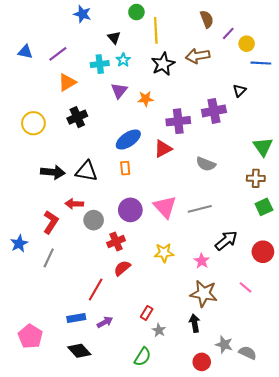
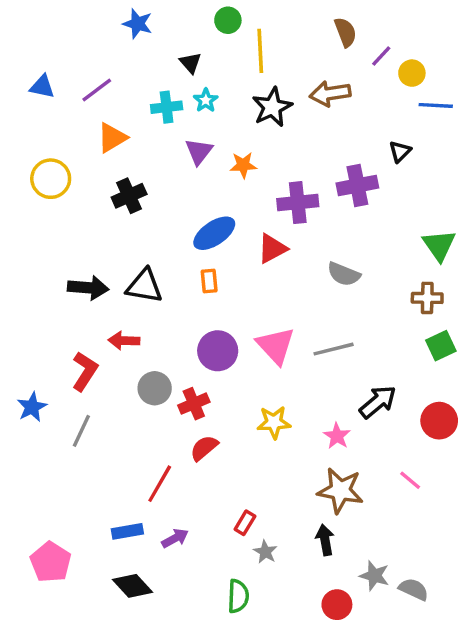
yellow circle: (33, 123) -> (51, 179), moved
gray circle: (94, 220) -> (155, 388), moved
green semicircle: (143, 357) -> (238, 596), turned -30

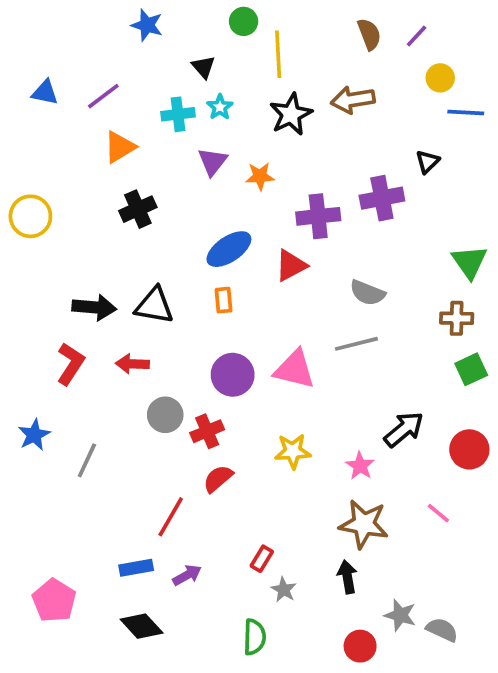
purple line: (381, 56) -> (417, 36), moved
yellow circle: (51, 179) -> (30, 216), moved
pink triangle: (276, 346) -> (295, 369), turned -33
gray line: (334, 349) -> (356, 344), moved
red L-shape: (85, 371) -> (71, 364), moved

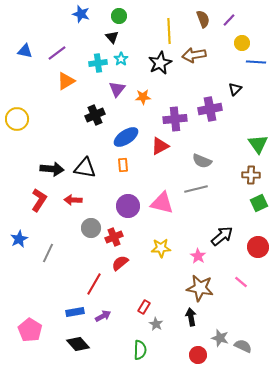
green circle: (244, 21) -> (119, 16), moved
yellow line: (278, 54) -> (169, 31), moved
black cross: (138, 209) -> (95, 115), moved

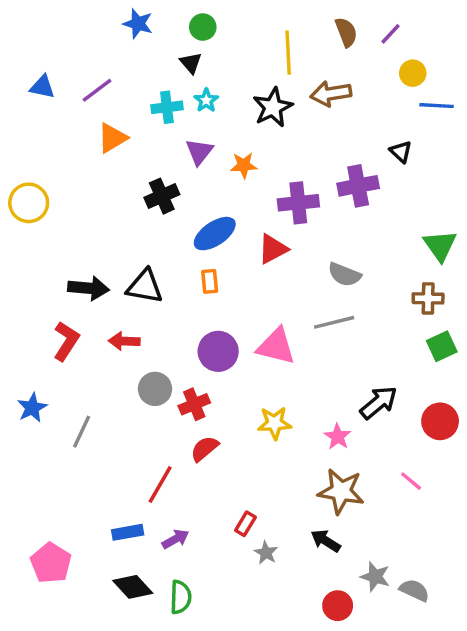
black triangle: (235, 89) -> (401, 152), turned -32
black arrow: (191, 317) -> (326, 541), turned -48
green semicircle: (140, 350) -> (181, 597), moved

